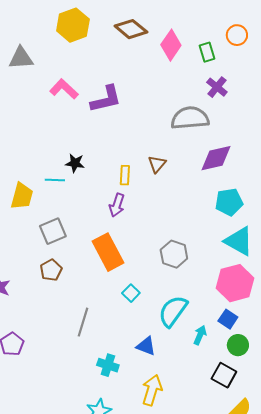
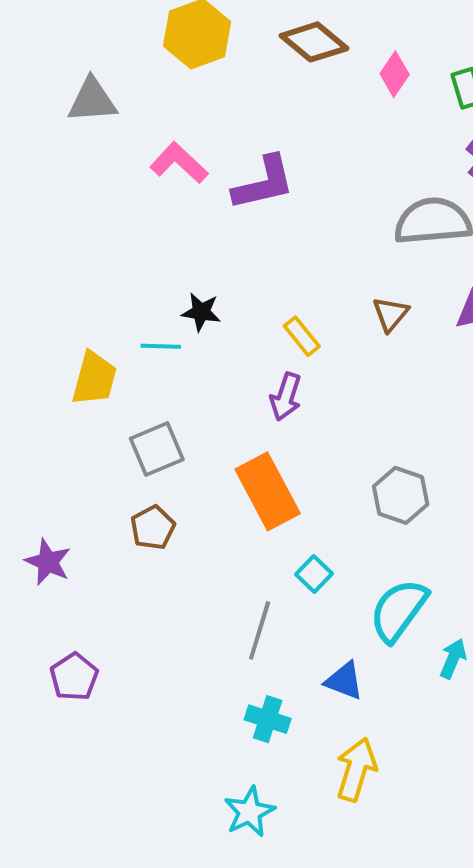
pink diamond: (171, 45) -> (395, 74), size x0.7
brown triangle: (157, 164) -> (391, 314), moved
yellow rectangle: (125, 175) -> (302, 336), turned -42
gray line: (83, 322) -> (260, 630), moved

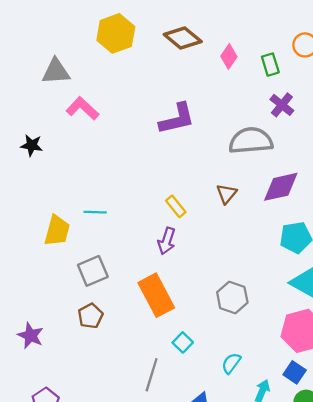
pink L-shape: (179, 163) -> (82, 108), moved
purple L-shape: (264, 183) -> (177, 119), moved
black star: (201, 312) -> (32, 145), moved
cyan semicircle: (399, 610) -> (231, 363), size x0.6

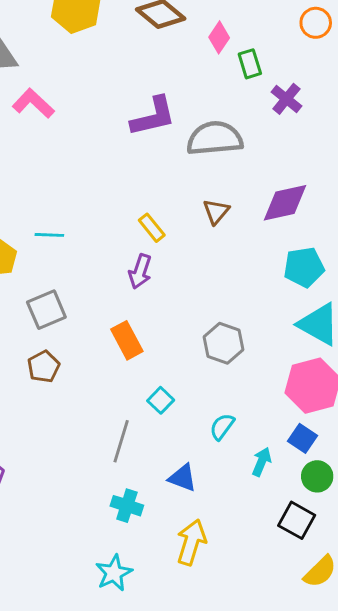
green rectangle: (270, 65) -> (250, 64), moved
gray semicircle: (251, 141) -> (215, 138), moved
orange rectangle: (156, 295) -> (127, 340), size x0.7

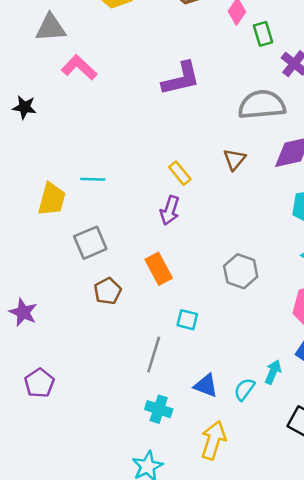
gray semicircle: (215, 138) -> (262, 105), moved
brown pentagon: (44, 367) -> (108, 291), moved
cyan square: (161, 400) -> (187, 320), turned -30
cyan semicircle: (222, 427) -> (244, 389), moved

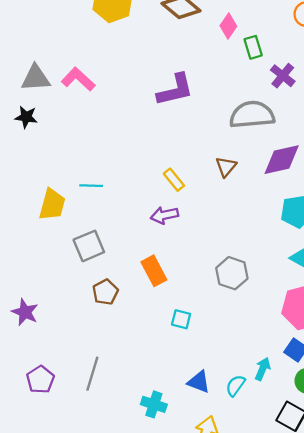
gray triangle: (51, 28) -> (36, 78), moved
purple arrow: (170, 210) -> (164, 215), turned 60
gray line: (154, 355) -> (92, 374), moved

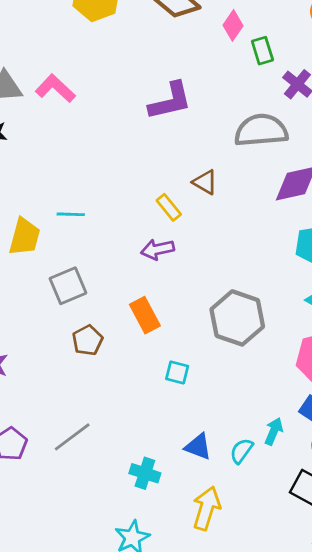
brown triangle: (226, 167) -> (205, 182), moved, turned -40
gray hexagon: (232, 273) -> (237, 318), size x1.4
gray line: (92, 374) -> (72, 437), turned 36

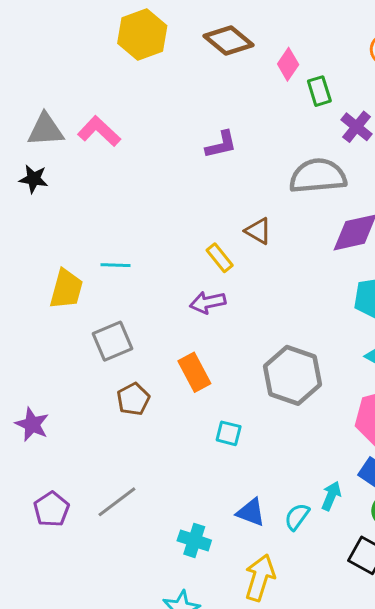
purple L-shape: (170, 101) -> (221, 145), size x0.7

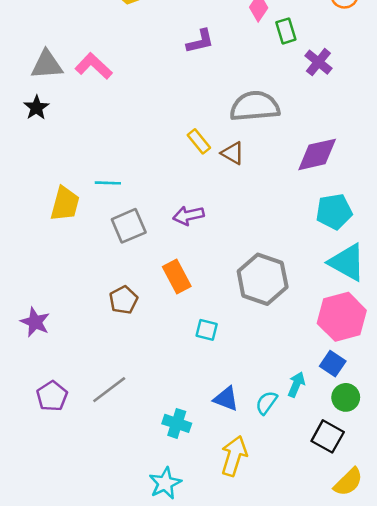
purple L-shape: (221, 145) -> (200, 41), moved
gray semicircle: (318, 176) -> (255, 106), moved
black star: (34, 179) -> (36, 108), turned 30
yellow rectangle: (220, 258) -> (199, 141), moved
gray square: (112, 341) -> (129, 226), moved

